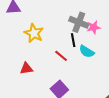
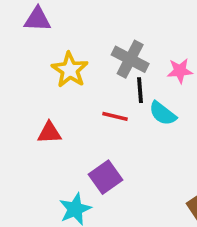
gray cross: (79, 22) -> (130, 59), moved
red line: (61, 56) -> (115, 116), turned -32

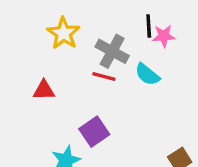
gray cross: (130, 59) -> (112, 51), moved
black line: (140, 90) -> (149, 26), moved

